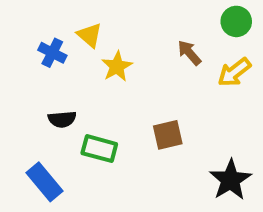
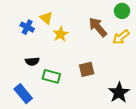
brown arrow: (189, 53) -> (98, 27), size x1.5

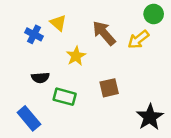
brown arrow: (98, 27) -> (104, 33), moved
yellow star: (60, 34) -> (76, 56), moved
yellow arrow: (121, 37) -> (138, 39), moved

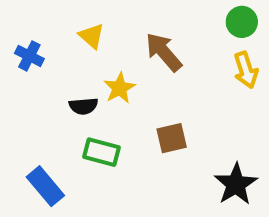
blue cross: (34, 34) -> (29, 56), moved
yellow arrow: (138, 39) -> (246, 70), moved, turned -70
black semicircle: (40, 78) -> (83, 106), moved

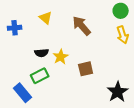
blue cross: (29, 56) -> (15, 28), turned -32
yellow star: (120, 88) -> (61, 57), moved
green rectangle: (102, 152) -> (40, 76), moved, turned -42

